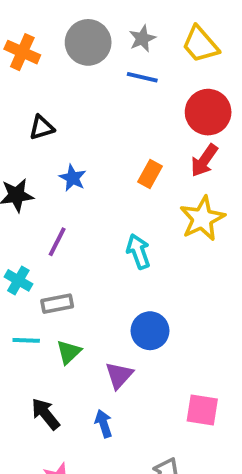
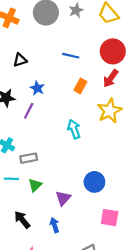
blue line: (142, 77) -> (71, 56), moved
purple line: (57, 242) -> (29, 111), moved
blue circle: (150, 331) -> (94, 182), moved

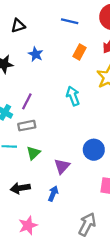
purple line: (29, 111) -> (27, 101), moved
black arrow: (22, 220) -> (20, 188), turned -60
blue arrow: (55, 225) -> (53, 194), turned 40

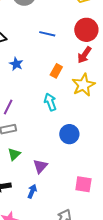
orange rectangle: (80, 52) -> (56, 71), moved
blue circle: (94, 150) -> (69, 134), moved

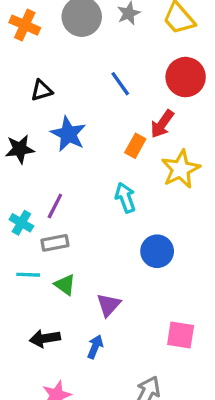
blue line: (47, 34) -> (120, 84), turned 42
red arrow: (84, 55) -> (162, 124), moved
blue star: (16, 64) -> (68, 134), size x1.5
green triangle: (14, 154) -> (65, 285), turned -40

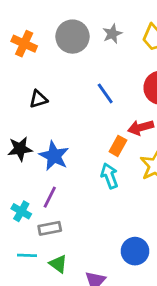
red arrow: (162, 124) -> (141, 127), turned 40
blue star: (68, 134) -> (54, 156), moved
cyan arrow: (125, 198) -> (109, 176), moved
blue circle: (157, 251) -> (135, 251), moved

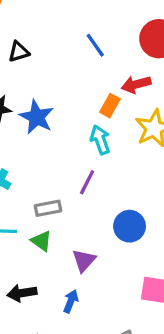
purple line: (50, 197) -> (87, 182), moved
gray rectangle: (50, 228) -> (48, 208), moved

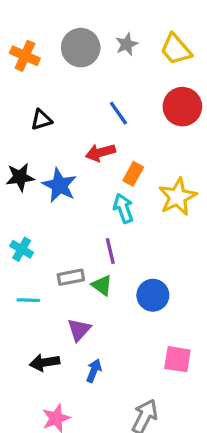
red arrow: (136, 84) -> (100, 153), moved
purple line: (87, 182) -> (110, 251), turned -40
green triangle: (41, 241) -> (102, 285), moved
purple triangle: (84, 260) -> (79, 330), moved

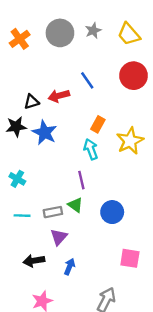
orange cross: (25, 56) -> (20, 39), turned 30
black triangle: (41, 120) -> (32, 102), moved
red arrow: (100, 153) -> (59, 96), moved
gray rectangle: (71, 277) -> (53, 212), moved

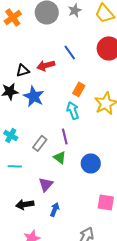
gray rectangle: (53, 212) -> (40, 143), moved, turned -42

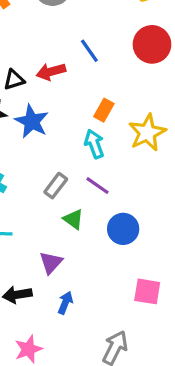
purple line: (65, 136) -> (97, 186), moved, turned -42
gray rectangle: (40, 143) -> (56, 186), moved

